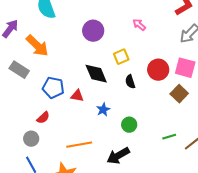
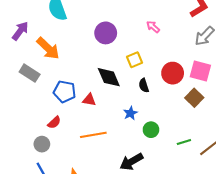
blue star: (103, 110) -> (130, 113), moved
green circle: (129, 125) -> (151, 130), moved
orange line: (79, 145) -> (93, 135), moved

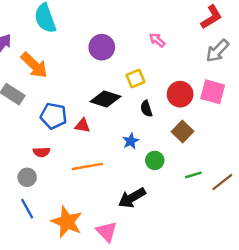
black diamond: (109, 77) -> (105, 99), turned -50
brown square: (194, 98) -> (182, 132), moved
red semicircle: (54, 122) -> (42, 152), turned 40

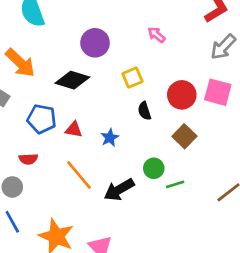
black diamond: (105, 99) -> (72, 80), moved
blue star: (131, 141) -> (110, 138), moved
orange line: (87, 166) -> (79, 175), turned 60
green line: (193, 175) -> (175, 184), moved
black arrow: (132, 198) -> (119, 190), moved

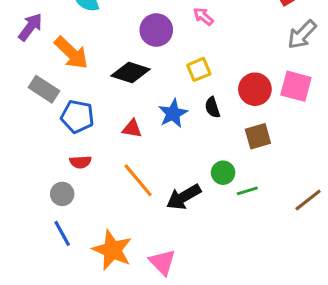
pink arrow: (156, 35) -> (203, 16), moved
blue pentagon: (42, 119) -> (77, 117), moved
brown square: (184, 136) -> (258, 136), turned 30
blue star: (110, 138) -> (173, 113), moved, size x1.4

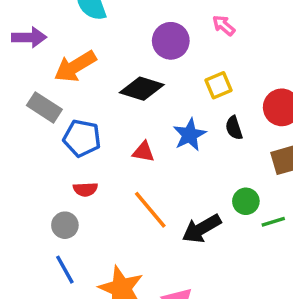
purple arrow: (30, 27) -> (29, 37), turned 52
orange arrow: (71, 53) -> (75, 66), turned 105

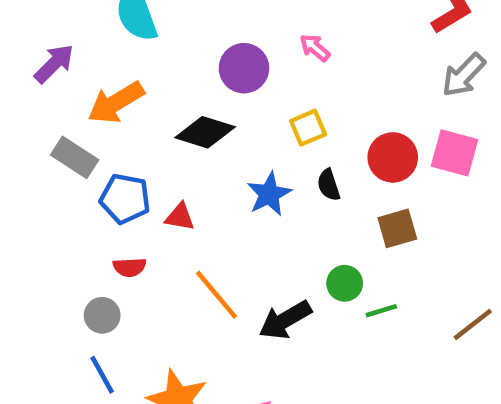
purple arrow: (29, 37) -> (54, 64), turned -44
red triangle: (143, 152) -> (180, 217), moved

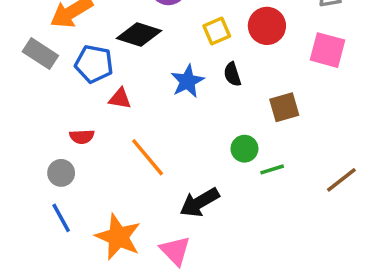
red circle: (393, 157) -> (267, 26), moved
blue pentagon: (125, 199) -> (94, 64), moved
black arrow: (285, 320) -> (199, 202), moved

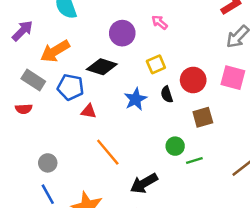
red circle: (267, 26) -> (193, 80), moved
red semicircle: (82, 137) -> (24, 109), moved

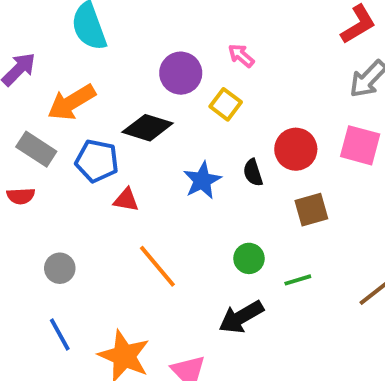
yellow square: (156, 64) -> (226, 104), moved, turned -30
green circle: (175, 146) -> (249, 258), moved
gray circle: (48, 163) -> (60, 268), moved
black arrow: (144, 183) -> (241, 317), moved

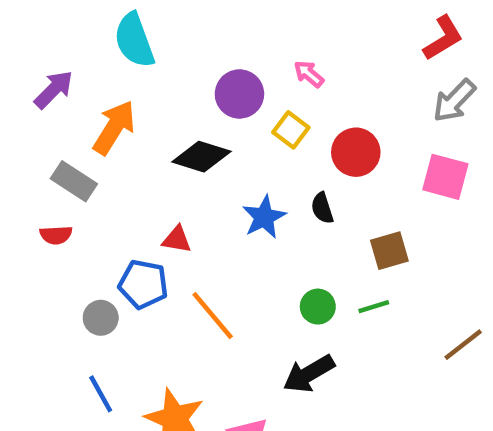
orange arrow: (71, 102) -> (114, 128), turned 153
red circle: (296, 149) -> (356, 152), moved
blue pentagon: (97, 161) -> (143, 284), moved
green line: (298, 280) -> (374, 307), moved

